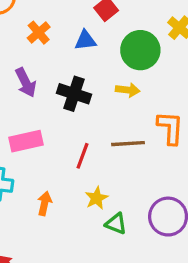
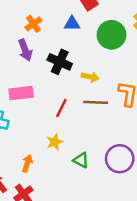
orange cross: (39, 33) -> (33, 24), moved
yellow arrow: (128, 90) -> (90, 77), moved
yellow star: (97, 198) -> (55, 142), moved
orange arrow: (45, 203) -> (27, 163), moved

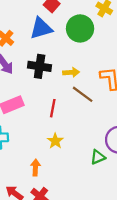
blue triangle: (72, 24) -> (41, 28), size x1.5
brown line: (96, 102) -> (83, 94), turned 50
green triangle: (81, 160) -> (98, 157), moved, turned -35

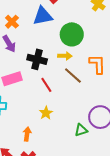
green circle: (80, 28) -> (72, 34), moved
black cross: (40, 66) -> (37, 59), moved
red line: (53, 108) -> (46, 85), turned -49

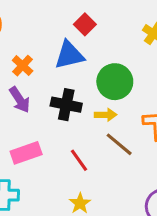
black cross: (37, 59) -> (66, 105), moved

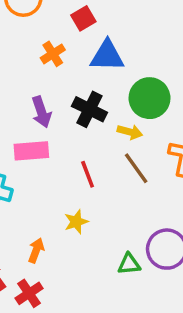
red square: (85, 24) -> (83, 18), moved
purple arrow: (20, 100) -> (41, 112), moved

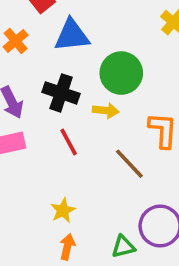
brown line: (136, 168) -> (129, 164), moved
red line: (88, 174) -> (69, 142), moved
orange arrow: (36, 250) -> (67, 247), moved

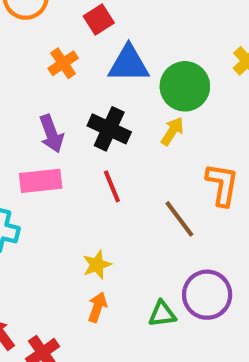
green circle: (121, 73) -> (185, 86), moved
yellow arrow: (106, 111) -> (172, 131), moved, turned -70

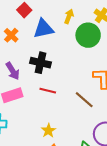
green circle: (185, 86) -> (88, 35), moved
yellow arrow: (172, 131) -> (69, 16), moved
red line: (112, 186) -> (48, 91), turned -42

